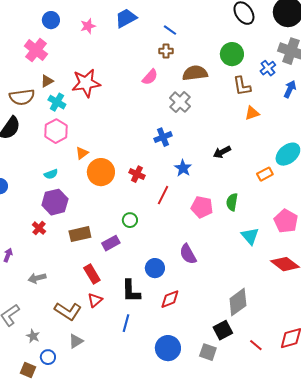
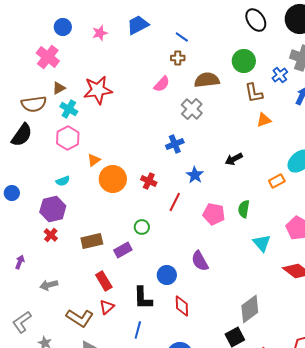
purple hexagon: (55, 202) -> (53, 209), moved
red diamond: (170, 299) -> (182, 306), turned -70

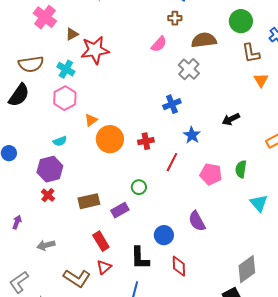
brown triangle: (59, 88) -> (72, 34), moved
orange triangle: (264, 120) -> (261, 80), turned -42
red cross: (149, 181) -> (146, 141), turned -35

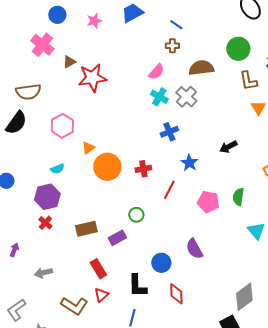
cyan cross: (66, 69) -> (159, 97), moved

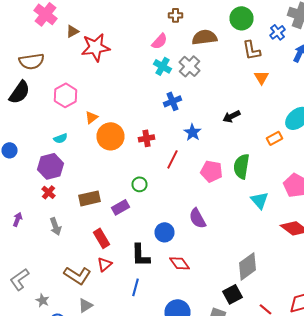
green semicircle: (238, 197) -> (242, 166), size x1.4
gray arrow: (43, 273) -> (56, 226), moved, turned -96
red diamond: (176, 294) -> (180, 263), turned -35

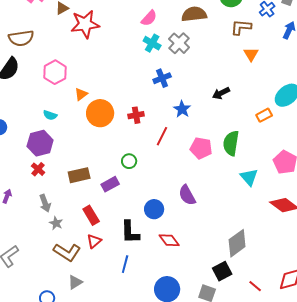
brown L-shape: (252, 50) -> (241, 27), turned 105
cyan semicircle: (60, 138) -> (50, 115), turned 40
gray star: (42, 300) -> (56, 223), moved

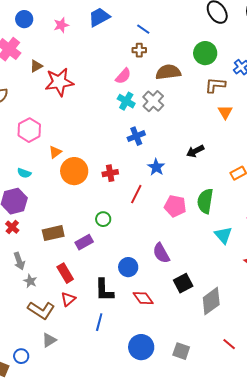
black square: (222, 271) -> (183, 283), moved

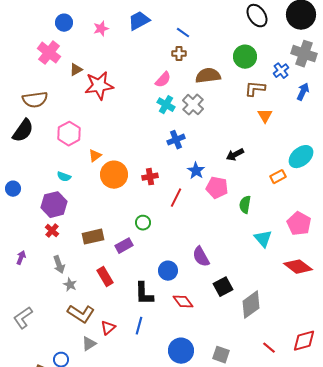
green semicircle: (205, 201) -> (245, 205), size x0.7
pink pentagon: (175, 206) -> (217, 188), moved
red triangle: (68, 299) -> (108, 328), moved

